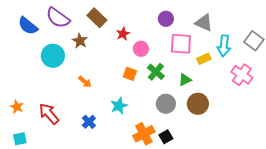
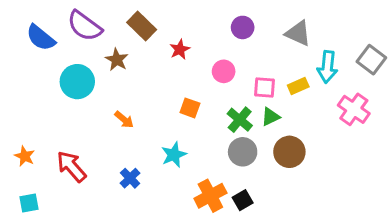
pink square: (181, 44) -> (265, 87), moved, size x0.7
pink circle: (141, 49) -> (224, 71), moved
green cross: (156, 72) -> (240, 120), moved

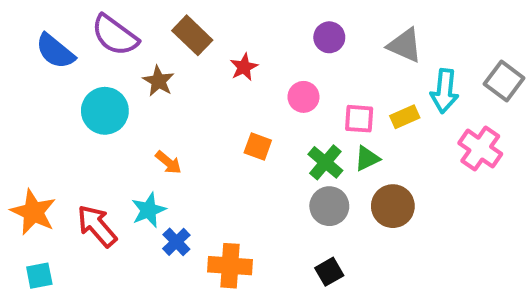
cyan star: (174, 155) -> (149, 210), moved
orange star: (25, 156) -> (33, 212), size x1.6
orange cross: (210, 196) -> (230, 266), moved, turned 32

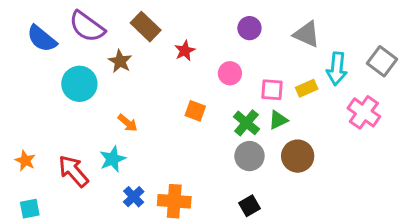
orange star: (33, 212) -> (25, 161), size x0.6
blue cross: (176, 242) -> (134, 197), moved

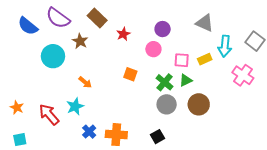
purple circle: (249, 28) -> (163, 29), moved
black square: (249, 206) -> (157, 137), moved

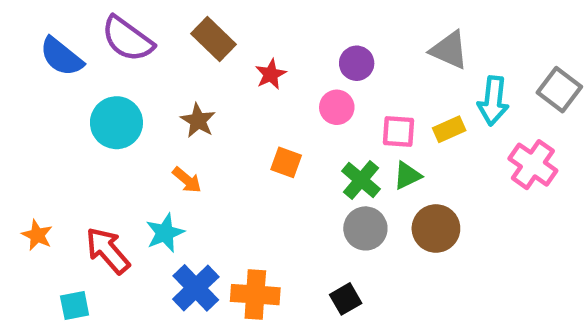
brown star: (80, 41) -> (198, 121), moved
blue cross: (89, 132) -> (196, 288), size x1.5
cyan square: (20, 140) -> (75, 306), moved

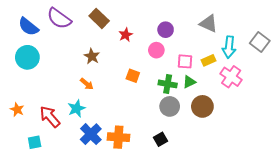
cyan circle: (116, 123) -> (27, 57), moved
pink cross: (533, 165) -> (231, 77), moved
green cross: (361, 180) -> (168, 84), turned -30

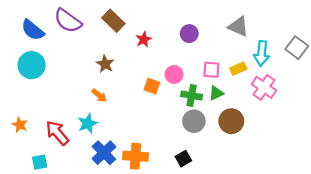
pink circle: (156, 50) -> (174, 74), moved

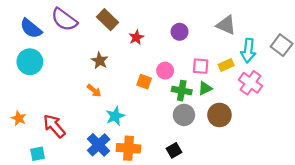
cyan star: (88, 124) -> (115, 116), moved

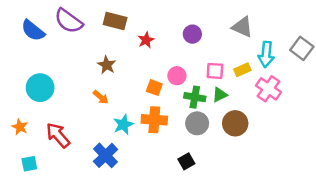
brown rectangle: (107, 20) -> (115, 21), turned -30
cyan circle: (30, 62) -> (40, 88), moved
orange cross: (129, 148) -> (154, 120), moved
cyan square: (38, 154) -> (29, 164), moved

